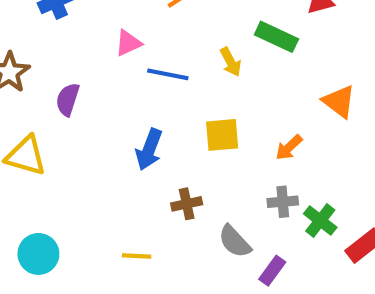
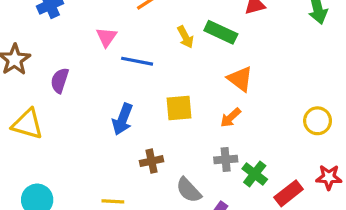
pink triangle: (128, 43) -> (106, 37), turned -30
yellow arrow: (230, 62) -> (185, 37), moved
orange triangle: (339, 102) -> (240, 79), moved

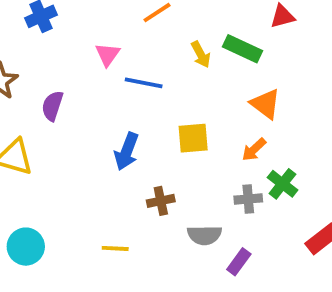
green cross: (255, 174) -> (283, 184), moved
gray semicircle: (189, 190) -> (205, 235), turned -48

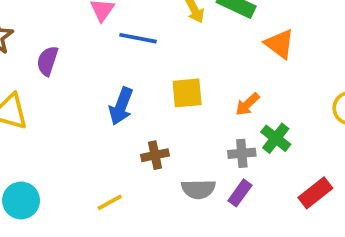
orange triangle: (265, 104) -> (280, 44), moved
yellow line: (115, 248) -> (110, 202), turned -32
purple rectangle: (239, 262) -> (240, 193), moved

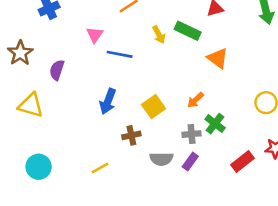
yellow square: (187, 93) -> (154, 107), moved, turned -30

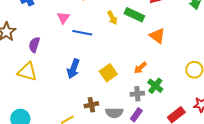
yellow triangle: (31, 105) -> (27, 72), moved
brown cross: (131, 135) -> (91, 105), moved

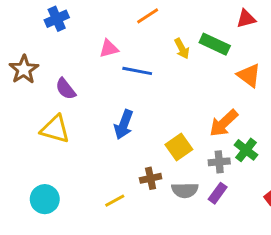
pink triangle: (63, 18) -> (109, 49), turned 40
purple semicircle: (34, 45) -> (66, 89), turned -56
orange arrow: (140, 68) -> (224, 123), size x1.5
yellow square: (108, 73) -> (179, 147), moved

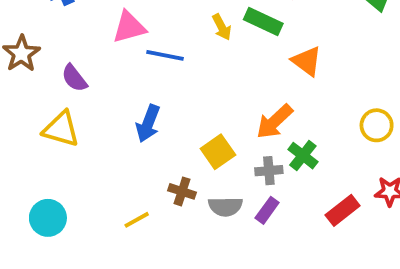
pink triangle: (109, 49) -> (129, 27), size x1.4
brown cross: (151, 178) -> (182, 191), turned 30

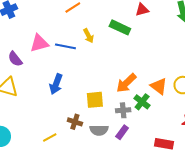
pink triangle: (129, 27) -> (39, 43), moved
yellow arrow: (222, 27) -> (89, 36), moved
orange triangle: (307, 61) -> (159, 86), moved
yellow square: (218, 152) -> (95, 100), turned 30
red rectangle: (343, 210) -> (164, 144), moved, turned 48

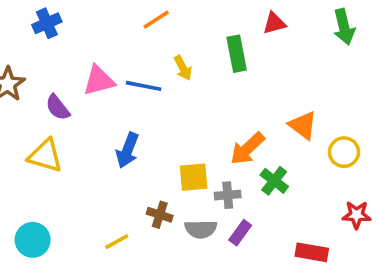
green rectangle: (120, 27) -> (237, 54), turned 54
orange triangle: (159, 86) -> (303, 125), moved
gray cross: (123, 110) -> (228, 195), moved

